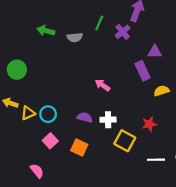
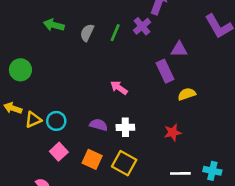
green line: (99, 23) -> (115, 33), moved
gray semicircle: (75, 37) -> (87, 33), turned 120
yellow square: (125, 141) -> (124, 163), moved

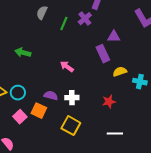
green arrow: (54, 25) -> (23, 53), moved
gray semicircle: (87, 33) -> (42, 13), moved
orange square: (92, 159) -> (39, 111), moved
cyan cross: (212, 171) -> (140, 82), moved

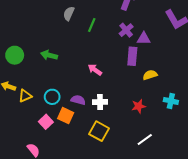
purple cross: (85, 19) -> (126, 30), moved
purple rectangle: (103, 54) -> (132, 56), turned 30
cyan cross: (140, 82) -> (171, 101), moved
cyan circle: (18, 93) -> (52, 97), moved
white line: (115, 134) -> (145, 140), turned -35

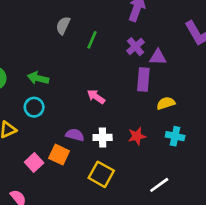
cyan circle: (52, 97) -> (34, 107), moved
cyan cross: (171, 101) -> (175, 136), moved
red star: (139, 106) -> (137, 136), moved

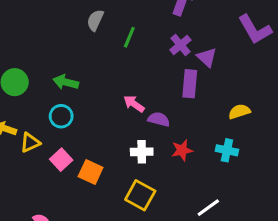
purple triangle: (158, 57) -> (207, 57), turned 42
yellow semicircle: (166, 103) -> (239, 112), moved
purple semicircle: (75, 135) -> (159, 119), moved
pink square: (34, 162) -> (61, 160), moved

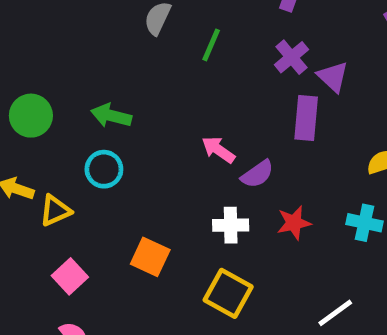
purple semicircle: (159, 119) -> (257, 174), turned 130
pink square: (61, 160) -> (70, 276), moved

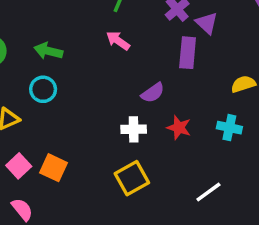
pink arrow: (218, 150) -> (118, 41), moved
red star: (294, 223) -> (179, 128), turned 30
orange square: (150, 257) -> (54, 168), moved
yellow square: (228, 293) -> (132, 178), turned 32

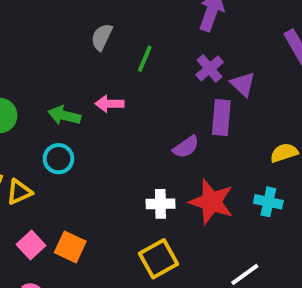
pink arrow: (118, 41) -> (109, 104), moved, turned -35
purple semicircle: (153, 93) -> (186, 147), moved
red star: (179, 128) -> (211, 202), size x1.6

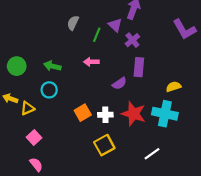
purple triangle: (243, 84) -> (115, 25), moved
pink arrow: (109, 104) -> (91, 62), moved
cyan cross: (268, 202) -> (165, 114), size x1.6
orange square: (70, 247) -> (83, 113), moved, turned 35

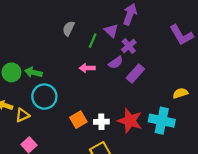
green arrow: (52, 66) -> (33, 72), moved
purple rectangle: (139, 67) -> (135, 73), turned 36
purple semicircle: (119, 83) -> (116, 63), moved
yellow semicircle: (174, 87) -> (180, 93), moved
cyan circle: (49, 90) -> (44, 97), size x1.5

